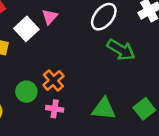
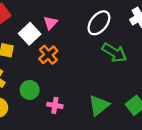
orange cross: (53, 81) -> (48, 55), moved
green triangle: (104, 109) -> (99, 105), turned -45

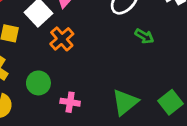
green arrow: (114, 53) -> (144, 36), size x0.6

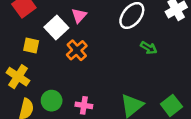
green circle: (38, 83) -> (52, 101), moved

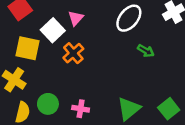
yellow square: (31, 45) -> (27, 48), size x1.5

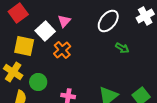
green circle: (48, 104) -> (38, 82), moved

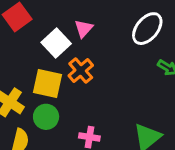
yellow square: (24, 46) -> (47, 84), moved

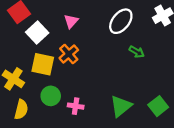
white square: (56, 43) -> (37, 33), moved
green circle: (46, 117) -> (51, 96), moved

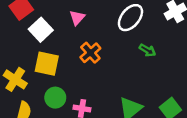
orange cross: (69, 54) -> (90, 53), moved

